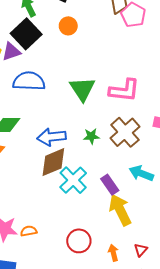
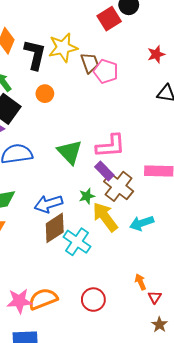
cyan arrow: (141, 173) -> (142, 223), turned -30
purple rectangle: (110, 185) -> (104, 171), moved
yellow arrow: (120, 210) -> (105, 217), moved
orange semicircle: (29, 231) -> (43, 299), size x1.8
orange arrow: (113, 253) -> (140, 282), moved

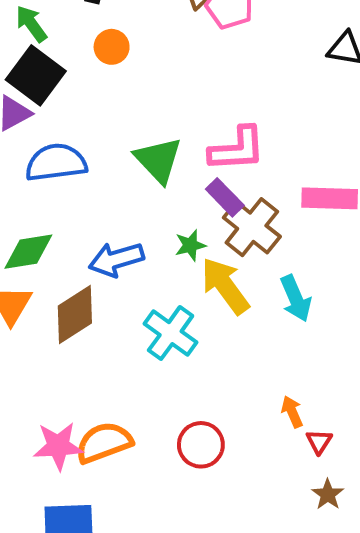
cyan arrow: (142, 223) -> (296, 298), turned -95
brown diamond: (55, 228) -> (75, 314), moved

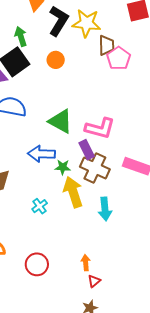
green triangle: (158, 160) -> (60, 121), turned -36
brown cross: (252, 227) -> (95, 168), turned -32
blue arrow: (116, 259) -> (41, 154), moved
cyan cross: (171, 333) -> (40, 206), size x0.6

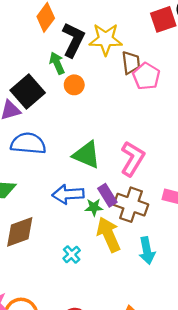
green arrow: (21, 36) -> (57, 63), moved
pink L-shape: (100, 128) -> (132, 159), turned -68
purple rectangle: (87, 150) -> (107, 195), moved

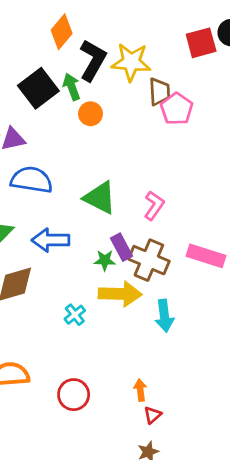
black square: (28, 91) -> (38, 88), moved
pink L-shape: (132, 159) -> (154, 206), size x0.7
blue arrow: (68, 194) -> (51, 240), moved
yellow arrow: (109, 235) -> (120, 294), turned 112

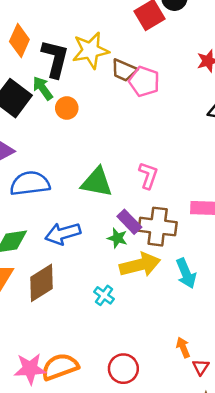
brown trapezoid: (159, 92) -> (124, 70), turned 132
green star: (105, 260) -> (117, 238), turned 30

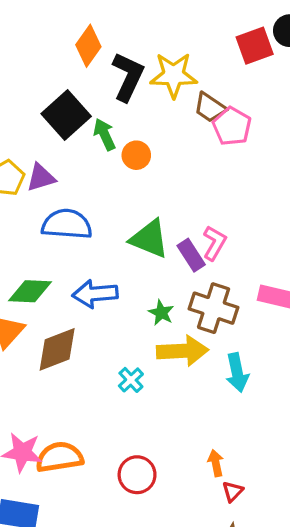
green arrow: (43, 88) -> (104, 134), moved
orange circle: (67, 108) -> (136, 155), moved
purple rectangle: (129, 222) -> (191, 255), moved

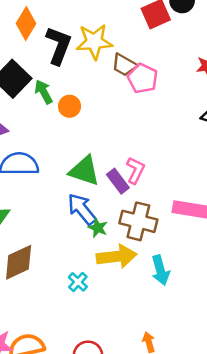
blue arrow: (95, 294) -> (82, 209), moved, turned 60

